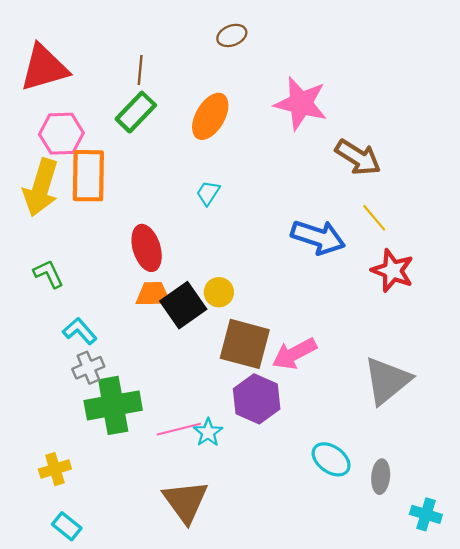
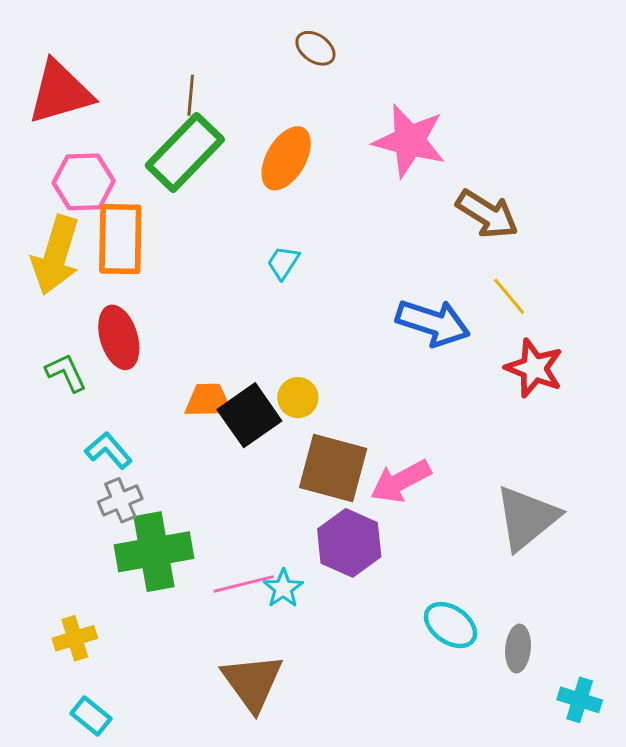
brown ellipse: (232, 35) -> (315, 48), turned 56
green rectangle: (136, 112) -> (185, 152), size x1.4
red ellipse: (147, 248) -> (119, 337), moved

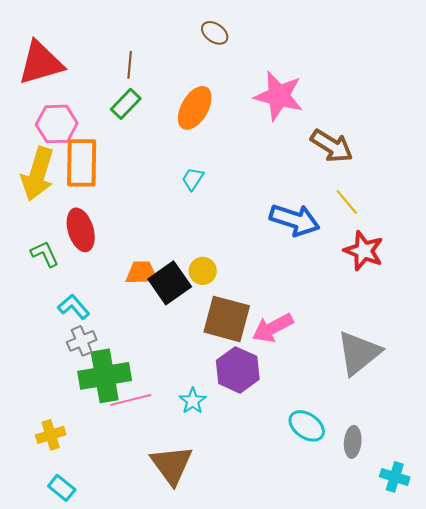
green rectangle: (185, 152) -> (126, 104), size x0.6
pink line: (244, 584) -> (131, 400), moved

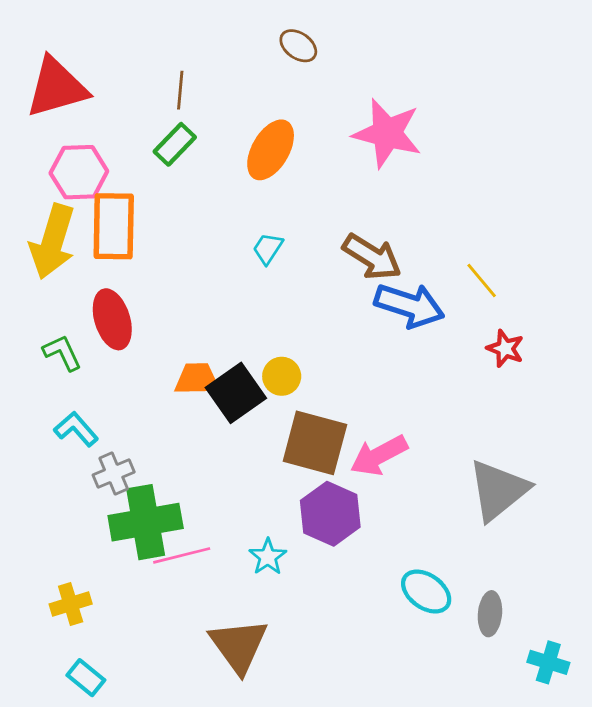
brown arrow: (332, 146) -> (372, 257), moved
red star: (364, 251) -> (505, 348), size x0.7
cyan L-shape: (74, 307) -> (76, 429), moved

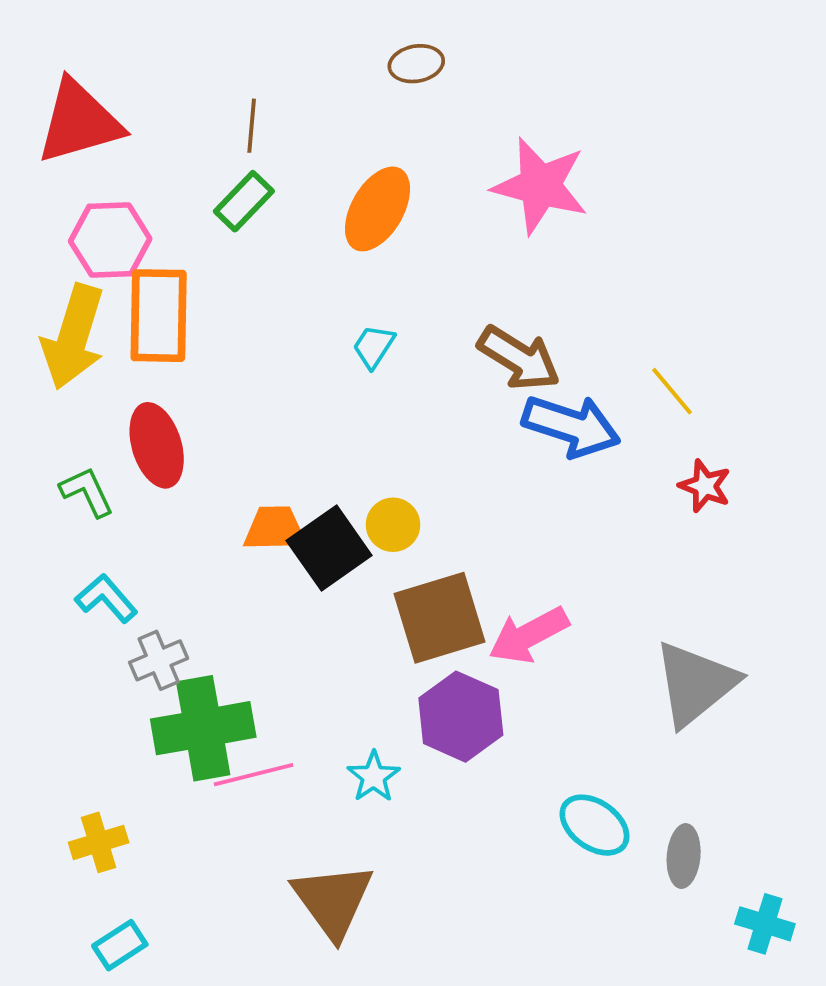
brown ellipse: (298, 46) -> (416, 64), turned -45
brown square: (315, 443) -> (440, 618), turned -32
cyan rectangle: (86, 678) -> (120, 945), turned -72

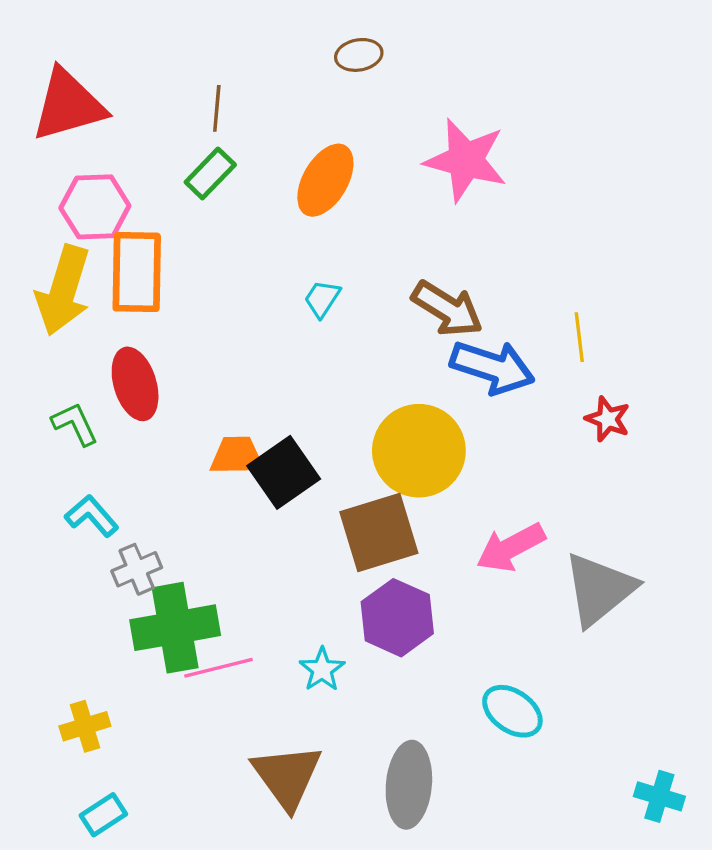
yellow line: (672, 391) -> (579, 337), turned 33
yellow circle: (393, 525) -> (419, 451), moved, size x2.0
pink arrow: (529, 635) -> (511, 548), moved
gray ellipse: (684, 856) -> (409, 785), moved, size x1.6

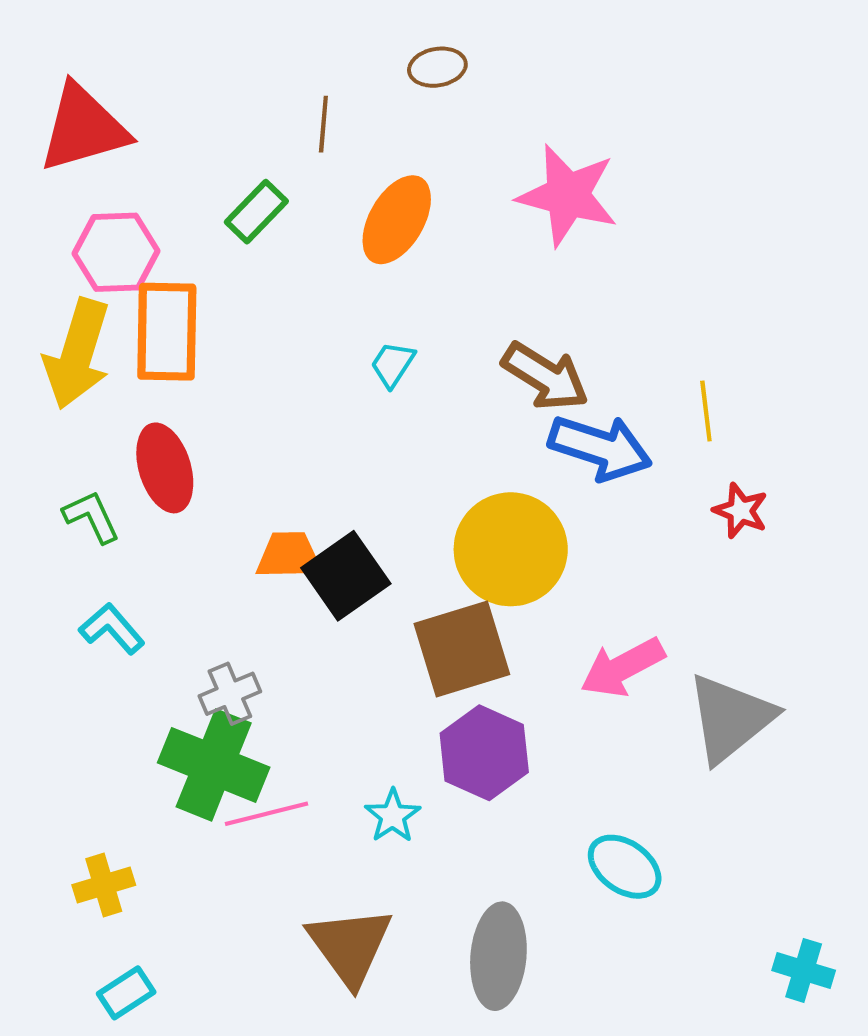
brown line: (217, 108) -> (323, 124), moved
gray cross: (137, 569) -> (230, 694), moved
green cross: (175, 628) -> (214, 765), turned 32

